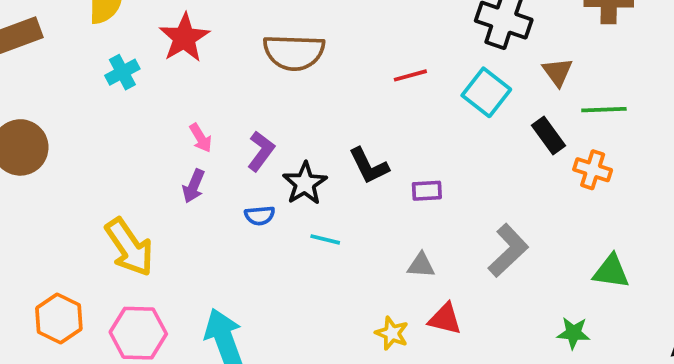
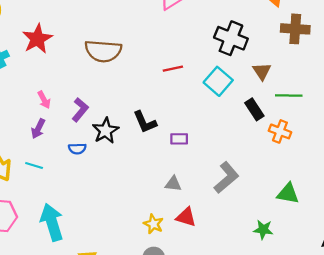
cyan line: (325, 239) -> (34, 165), moved

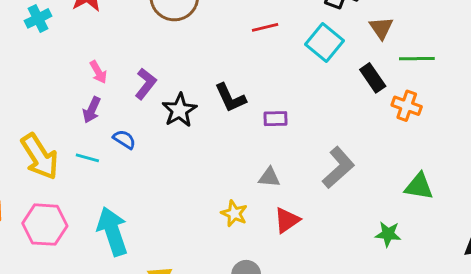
blue semicircle: (77, 149) -> (124, 139), moved, turned -144
red triangle: (186, 217) -> (287, 220), turned -50
yellow star: (153, 224) -> (234, 213), moved

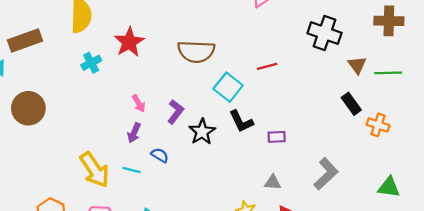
cyan square: (325, 42) -> (228, 87), moved
green line: (417, 59) -> (388, 73), moved

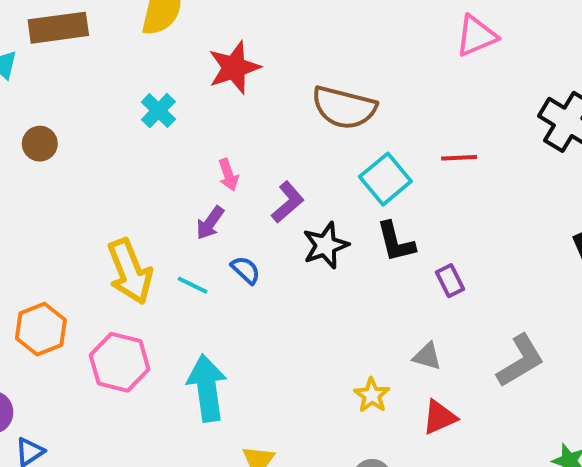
cyan cross: (91, 63) -> (158, 111), moved, turned -30
brown circle: (28, 108) -> (40, 144), size x0.6
purple rectangle: (277, 137) -> (450, 281), turned 54

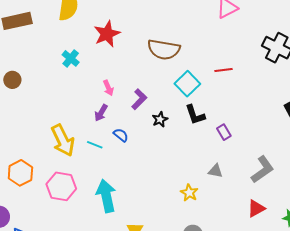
black star: (326, 245) -> (160, 119), size x0.7
red triangle: (440, 417) -> (256, 208), moved

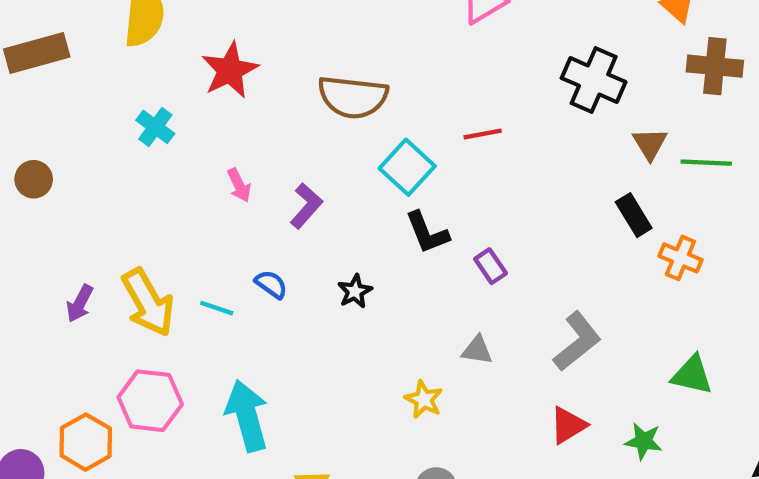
purple arrow: (101, 113) -> (80, 303), moved
black star: (160, 119) -> (355, 291), moved
orange hexagon: (20, 173) -> (86, 442), moved

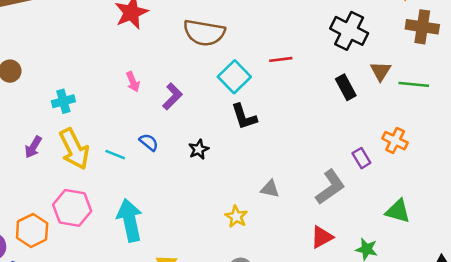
cyan cross: (155, 127) -> (63, 101), moved, turned 35
black rectangle: (634, 215) -> (346, 87), moved
purple rectangle: (491, 266) -> (361, 158), moved

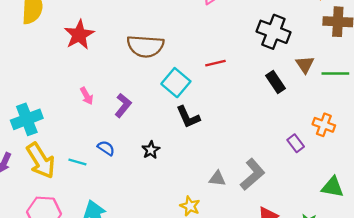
cyan cross: (63, 101) -> (27, 119), size x1.5
gray L-shape: (330, 187) -> (253, 174), moved

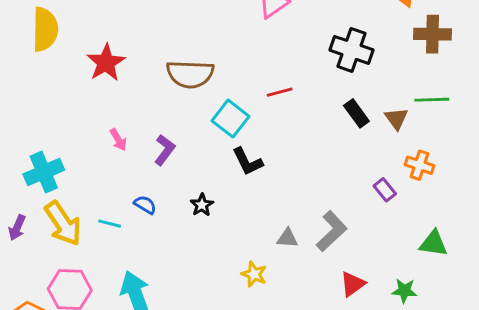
brown triangle: (305, 65) -> (396, 119), moved

